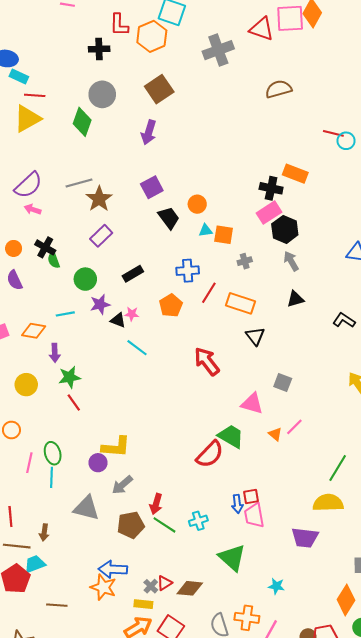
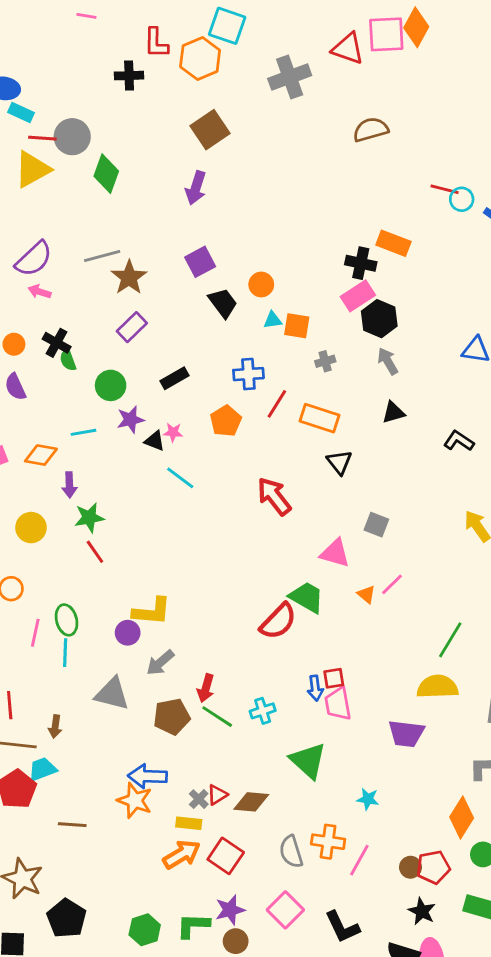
gray circle: (102, 94) -> (72, 137), moved

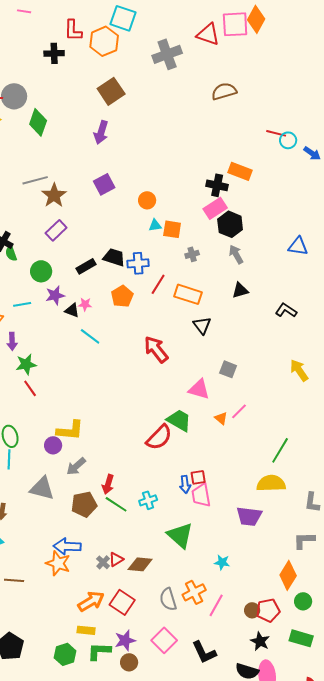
black trapezoid: (223, 303) -> (114, 257), moved, turned -35
yellow rectangle: (189, 823) -> (86, 630), moved
orange cross: (328, 842) -> (194, 592), turned -35

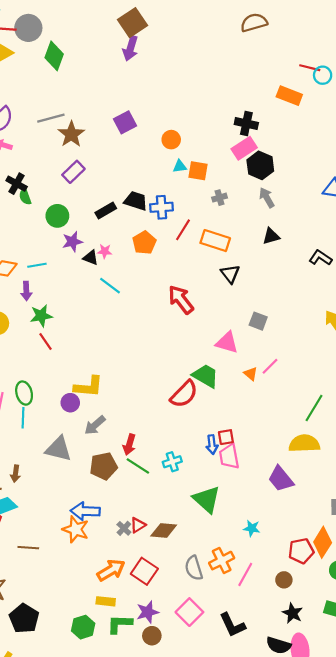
purple arrow: (101, 132) -> (130, 48), moved
orange rectangle: (240, 171) -> (289, 96), moved
cyan line: (22, 304) -> (37, 265), moved
purple trapezoid: (249, 516) -> (281, 479), turned 44
red pentagon: (268, 610) -> (301, 551), moved

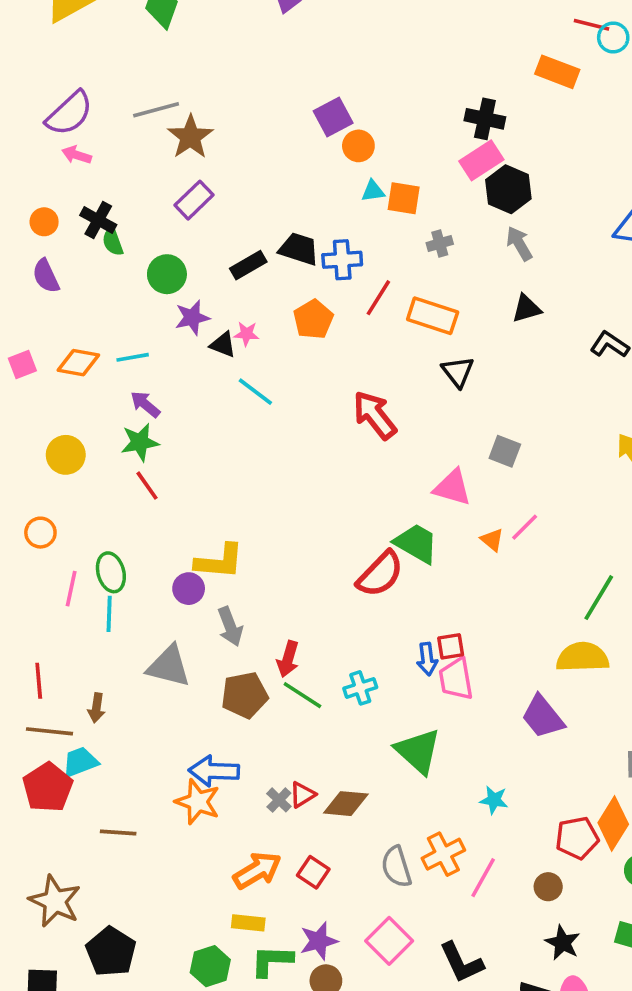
purple square: (125, 122) -> (333, 117), moved
purple arrow: (26, 291) -> (145, 404), moved, turned 132
gray arrow: (95, 425) -> (230, 627), turned -70
red square: (144, 571) -> (313, 872), size x0.7

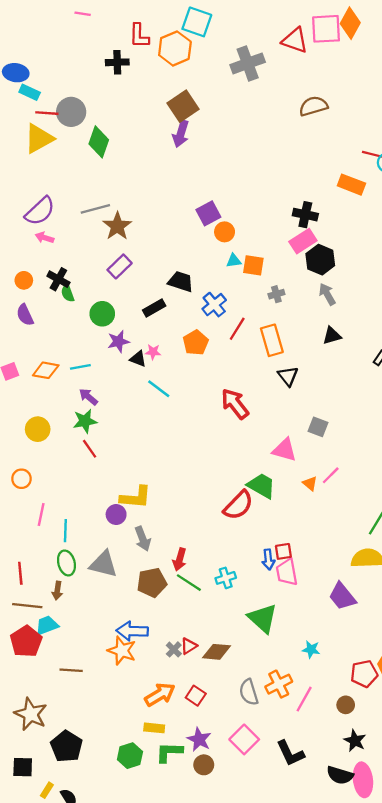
black trapezoid: (299, 249) -> (181, 281), moved
blue cross: (342, 260) -> (214, 305), turned -35
orange rectangle: (433, 316) -> (272, 340), turned 56
green ellipse: (111, 572) -> (66, 563), moved
purple star: (319, 941) -> (199, 739), turned -30

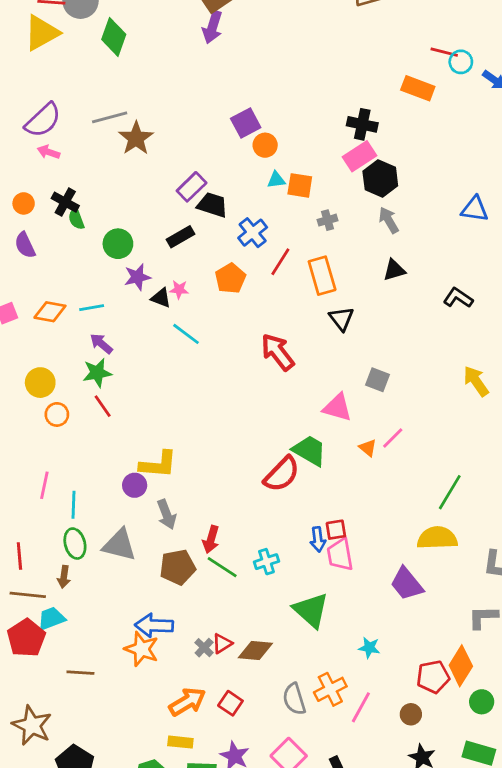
purple rectangle: (120, 266) -> (192, 187), moved
orange circle: (22, 479) -> (57, 414), moved

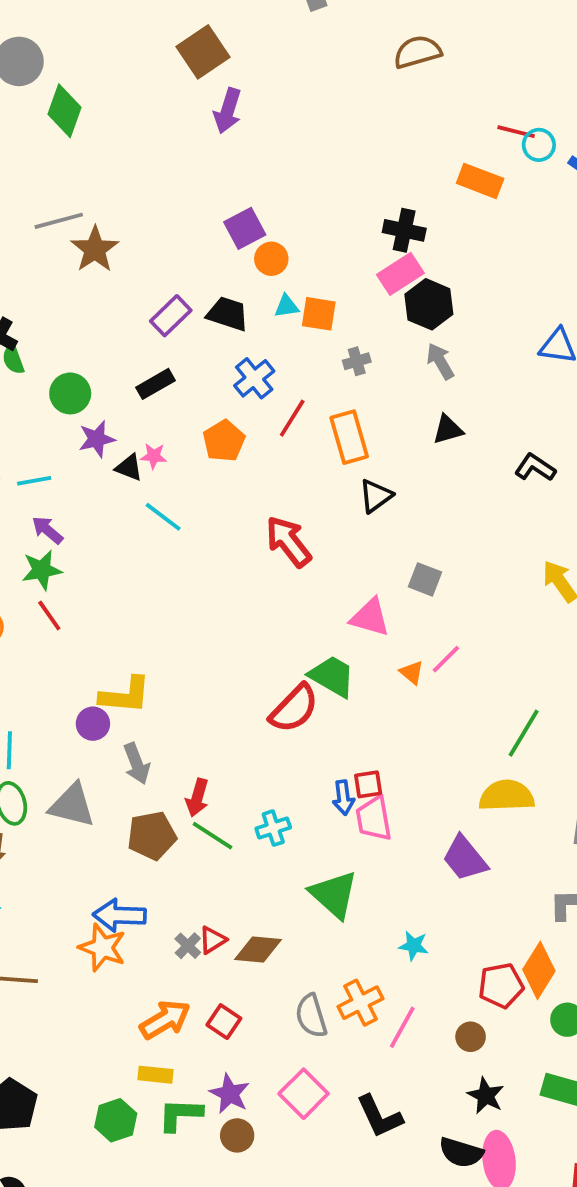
purple arrow: (212, 27) -> (228, 111), moved
black trapezoid: (212, 205) -> (228, 314), moved
black triangle: (341, 319) -> (376, 496), turned 32

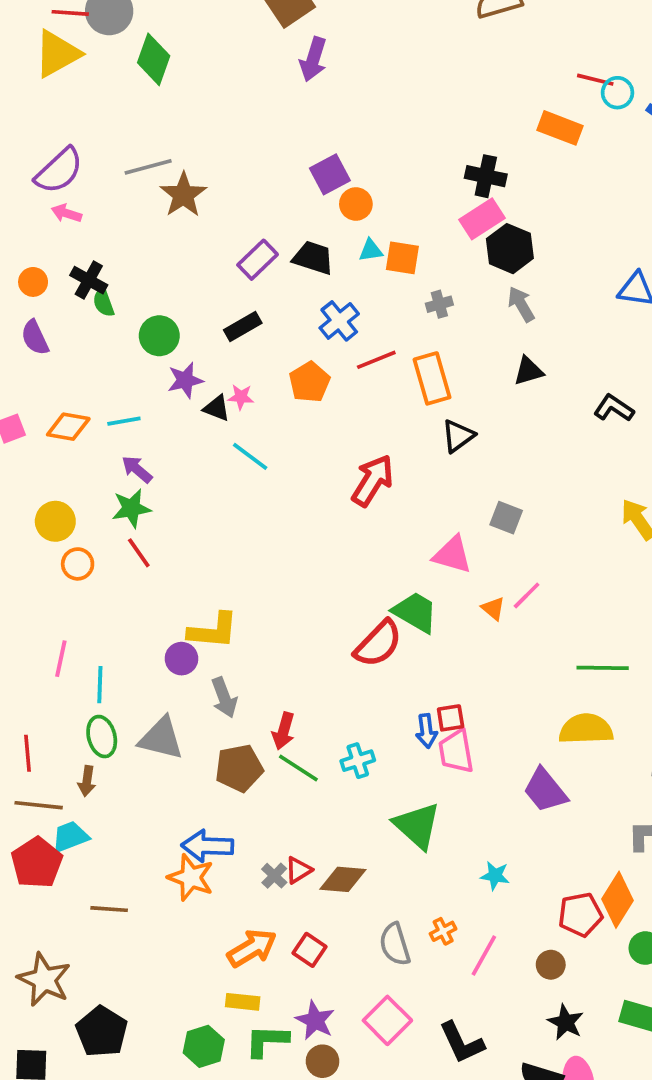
red line: (292, 418) -> (376, 360), turned 36
red arrow: (288, 541) -> (373, 480), turned 70
green line: (524, 733) -> (603, 668), turned 60
orange cross: (360, 1003) -> (443, 931), size x0.6

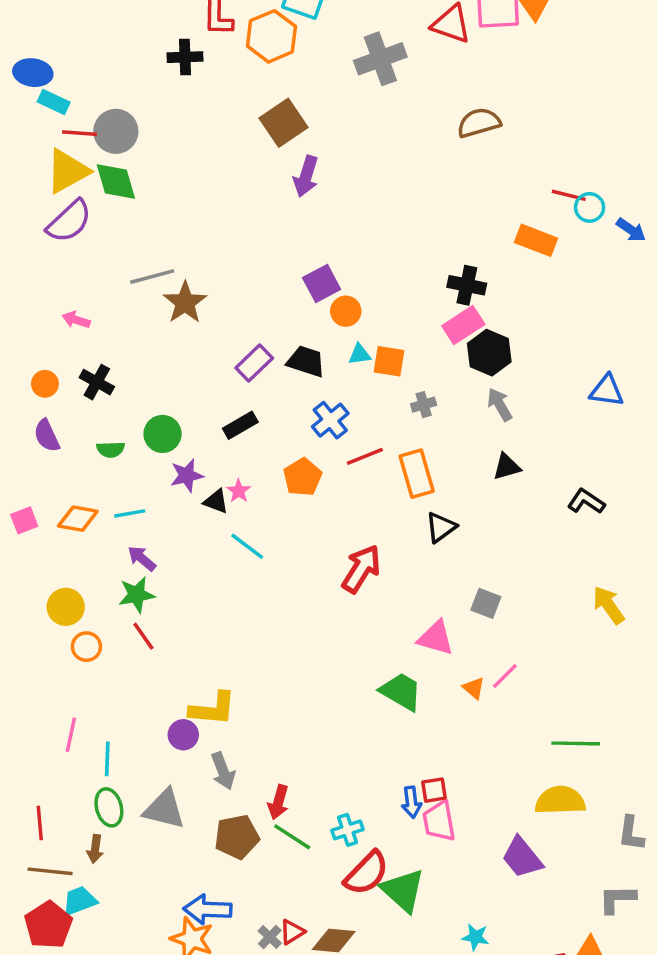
green diamond: (154, 59) -> (116, 182), moved, turned -36
purple semicircle: (59, 171) -> (69, 221), moved
green semicircle: (104, 302) -> (111, 449), moved, turned -72
pink star: (241, 397) -> (239, 491), turned 30
red semicircle: (378, 644) -> (367, 873), moved

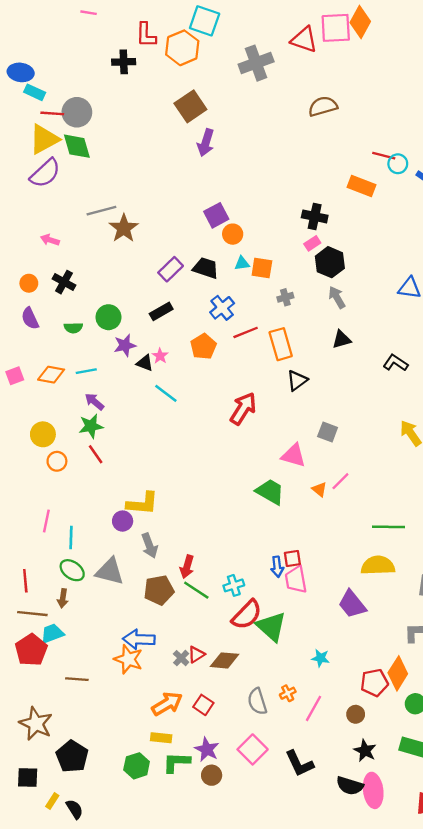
pink rectangle: (463, 325) -> (312, 243), size x0.6
green ellipse: (109, 807) -> (72, 570), turned -40

